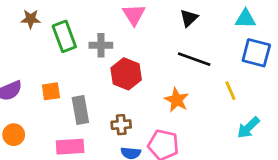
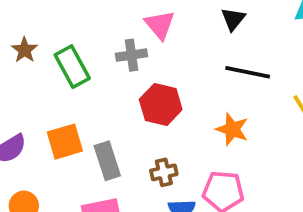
brown star: (31, 19) -> (25, 50), turned -30
gray cross: (101, 45) -> (131, 55), moved
orange square: (51, 91) -> (65, 142), size x1.4

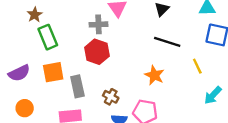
green rectangle: (72, 67) -> (48, 37), moved
red hexagon: (161, 104) -> (97, 52), moved
brown cross: (164, 172) -> (111, 97), turned 35

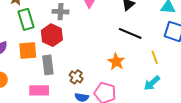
gray cross: (99, 24) -> (60, 12), moved
red hexagon: (97, 52) -> (52, 35), moved
cyan arrow: (213, 95) -> (152, 83), moved

